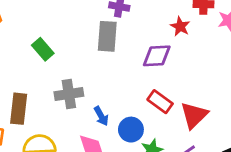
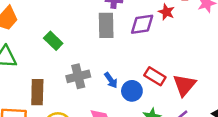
purple diamond: (157, 56) -> (142, 24), moved
blue arrow: (101, 116) -> (111, 80), moved
blue circle: (131, 130) -> (132, 91), moved

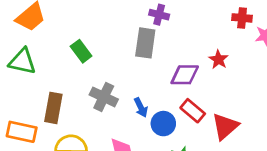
red star: (166, 12) -> (219, 59), moved
purple diamond: (142, 24) -> (185, 75), moved
gray cross: (78, 76) -> (104, 97), turned 30

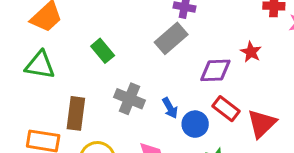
gray rectangle: (145, 43) -> (171, 38), turned 44

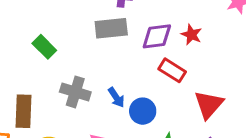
gray rectangle: (171, 38) -> (111, 28), turned 40
purple diamond: (215, 70) -> (157, 36), moved
red rectangle: (226, 109) -> (172, 70), moved

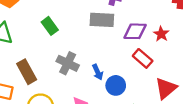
brown rectangle: (23, 111) -> (27, 72), turned -40

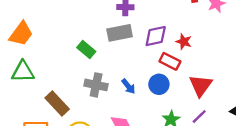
green rectangle: (50, 26) -> (86, 49), moved
red star: (161, 34) -> (184, 42), moved
blue circle: (116, 85) -> (159, 84), moved

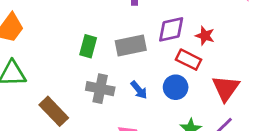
gray rectangle: (120, 33) -> (131, 45), moved
green rectangle: (86, 49) -> (88, 46), turned 66

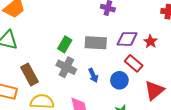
red star: (205, 36) -> (150, 42), moved
green rectangle: (88, 46) -> (65, 44), moved

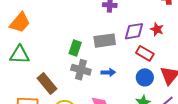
blue arrow: (93, 75) -> (108, 72), turned -56
blue circle: (119, 80) -> (145, 77), moved

